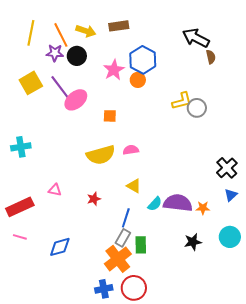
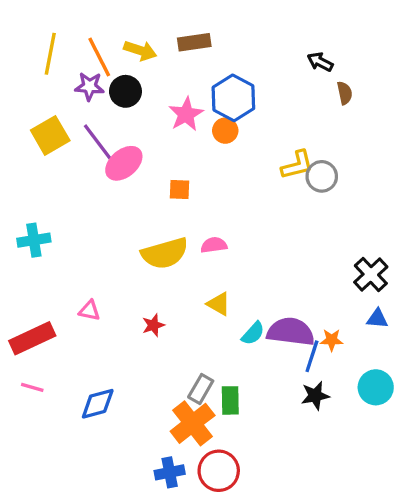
black arrow: (196, 38) -> (320, 62), size x0.6
blue triangle: (231, 195) -> (377, 319), turned 48
blue line: (126, 218) -> (312, 356), moved

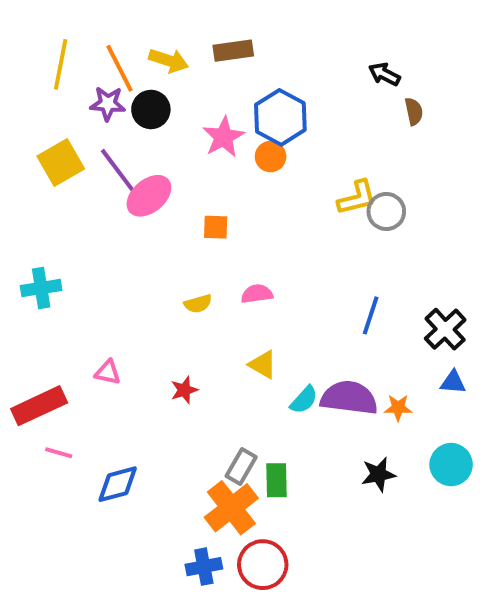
yellow semicircle: (165, 253) -> (198, 304), size x0.5
blue line: (312, 356) -> (371, 315), moved
pink line: (32, 387) -> (59, 453), moved

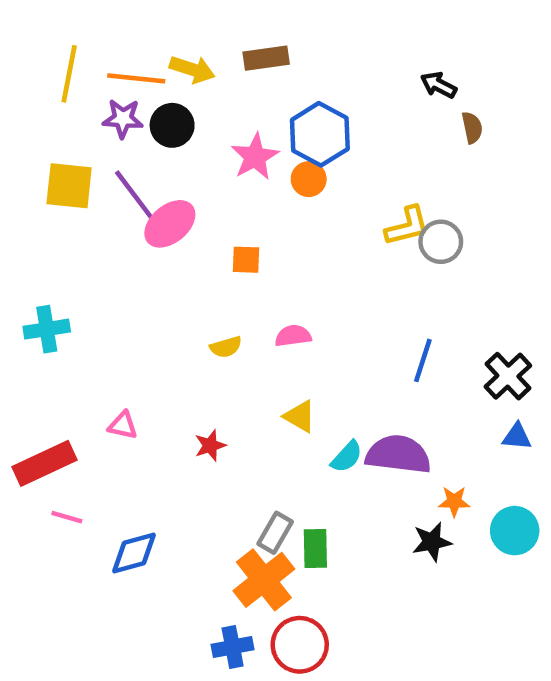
orange line: (120, 68) -> (136, 78), turned -57
yellow square: (61, 162) -> (69, 186), turned 36
orange star: (398, 408) -> (454, 501), moved

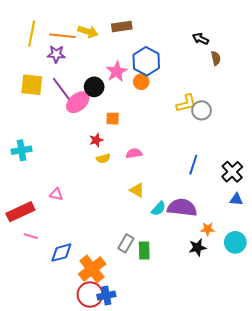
black circle: (172, 125) -> (94, 87), moved
red star: (210, 446) -> (96, 140), moved
orange cross: (264, 580) -> (92, 269), moved
red circle: (300, 645) -> (90, 295), moved

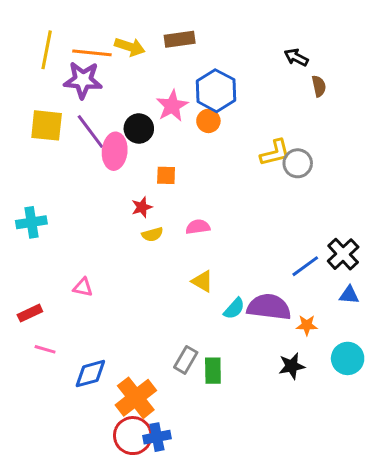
purple star: (56, 54) -> (83, 80), size x1.4
pink ellipse: (78, 102) -> (115, 151), turned -45
blue line: (193, 165) -> (305, 266), moved, turned 36
red rectangle: (20, 212) -> (30, 313), size x0.6
orange star: (208, 229) -> (307, 325), moved

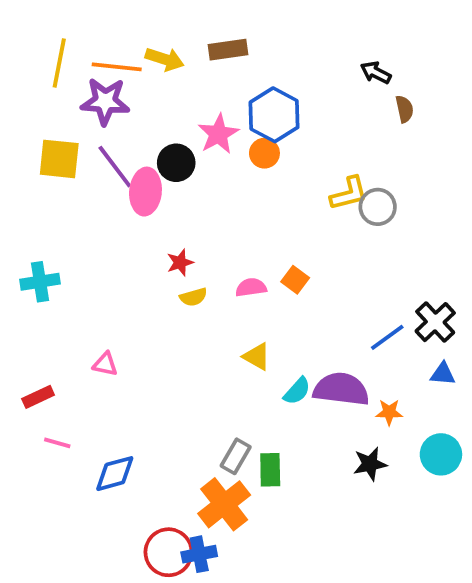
orange square: (166, 175) -> (295, 280), moved, turned 35
orange cross: (136, 398) -> (224, 504), moved

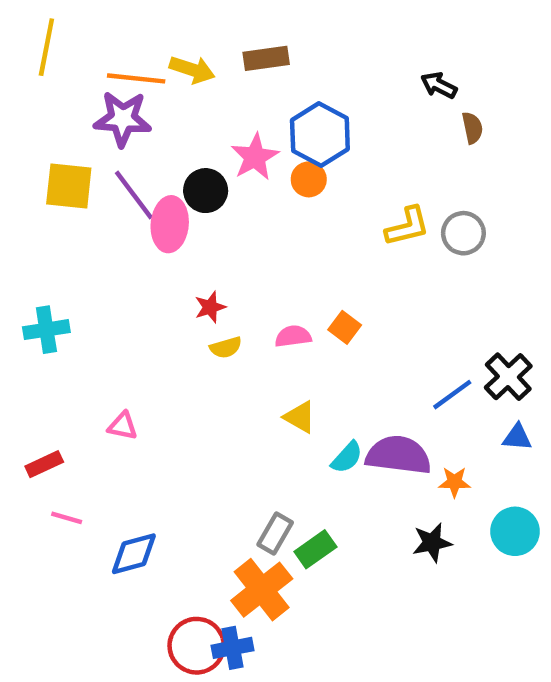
yellow line: (59, 63) -> (46, 47), moved
gray circle: (378, 207) -> (463, 233), moved
green rectangle: (270, 470) -> (315, 549), turned 56

